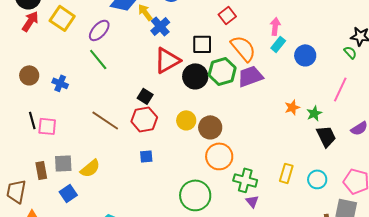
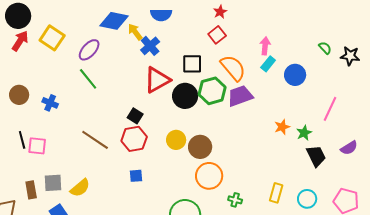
green semicircle: (350, 52) -> (325, 48), moved
green cross: (245, 180) -> (235, 200), size x0.6

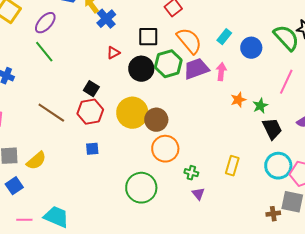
pink arrow: (265, 46) -> (221, 72), moved
green semicircle: (325, 48) -> (286, 38), moved, size x2.0
red triangle: (157, 80) -> (113, 53), size x0.5
yellow circle: (176, 140) -> (132, 113), size x1.6
cyan circle: (307, 199) -> (278, 166), moved, size x1.4

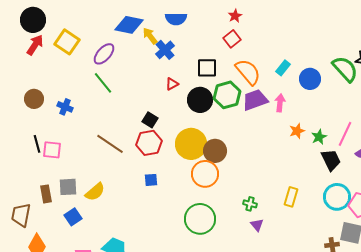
pink line: (286, 82) -> (345, 134), moved
orange circle: (165, 149) -> (205, 174), moved

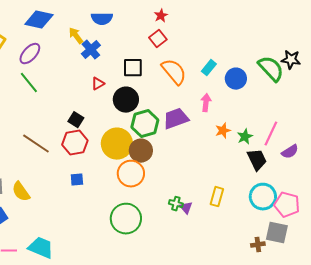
blue diamond: (129, 25) -> (39, 20), moved
green hexagon: (227, 95) -> (145, 124), moved
purple trapezoid: (255, 100) -> (176, 119), moved
yellow semicircle: (95, 192) -> (21, 192), turned 95
purple triangle: (257, 225) -> (186, 208), moved

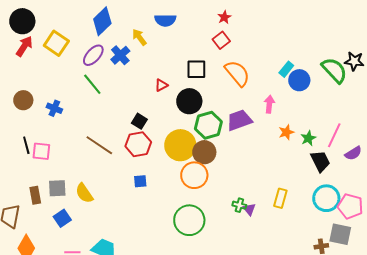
blue diamond: (39, 20) -> (102, 21), turned -56
blue cross: (91, 50) -> (120, 55), moved
cyan rectangle: (209, 68) -> (286, 69), moved

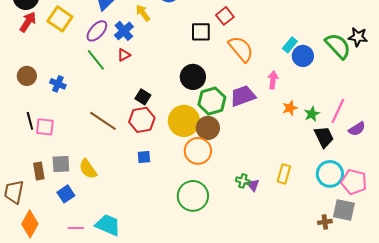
black square: (196, 69) -> (201, 32), moved
red triangle: (161, 85) -> (124, 55), moved

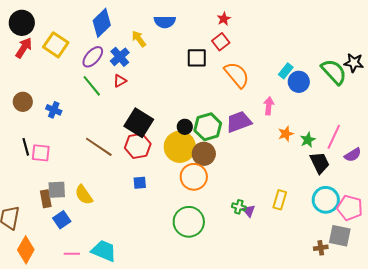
black circle: (193, 77) -> (185, 127), moved, size x0.6
black square: (143, 97) -> (139, 123), size x1.8
brown rectangle: (39, 171) -> (46, 199), moved

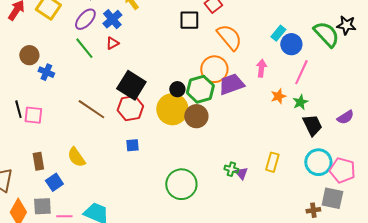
brown circle: (23, 102) -> (29, 55), moved
pink line: (334, 137) -> (301, 72), moved
orange circle: (194, 177) -> (214, 69), moved
gray square: (57, 190) -> (42, 206), moved

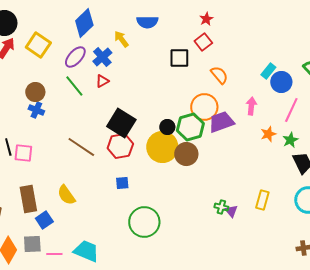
orange semicircle: (229, 37) -> (219, 75), size x0.7
brown circle: (29, 55) -> (35, 92), moved
brown rectangle: (38, 161) -> (28, 199), size x1.5
green circle: (181, 184) -> (144, 222), moved

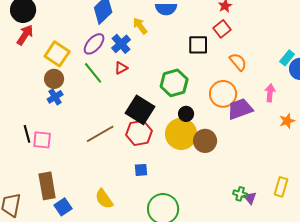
yellow square: (38, 45) -> (57, 54), moved
blue cross: (36, 110) -> (55, 97), turned 35
green hexagon: (190, 127) -> (174, 83), moved
brown line: (81, 147) -> (100, 134), turned -64
yellow semicircle: (66, 195) -> (104, 199), moved

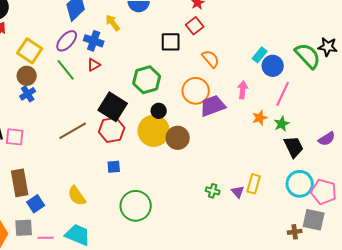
blue cross: (121, 44) -> (94, 41), turned -30
purple triangle: (250, 198) -> (238, 192), moved

